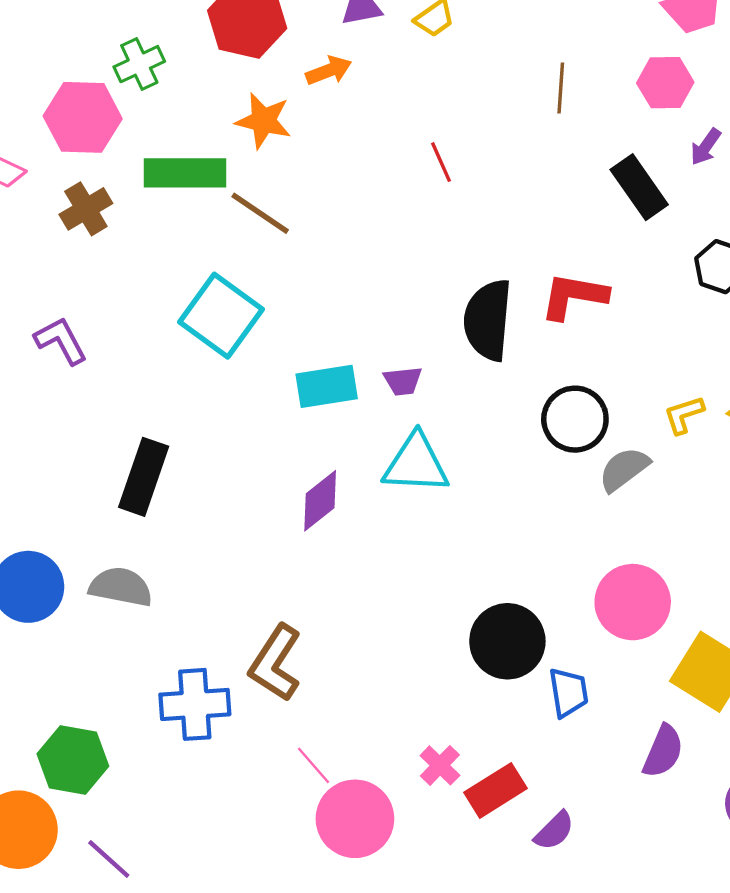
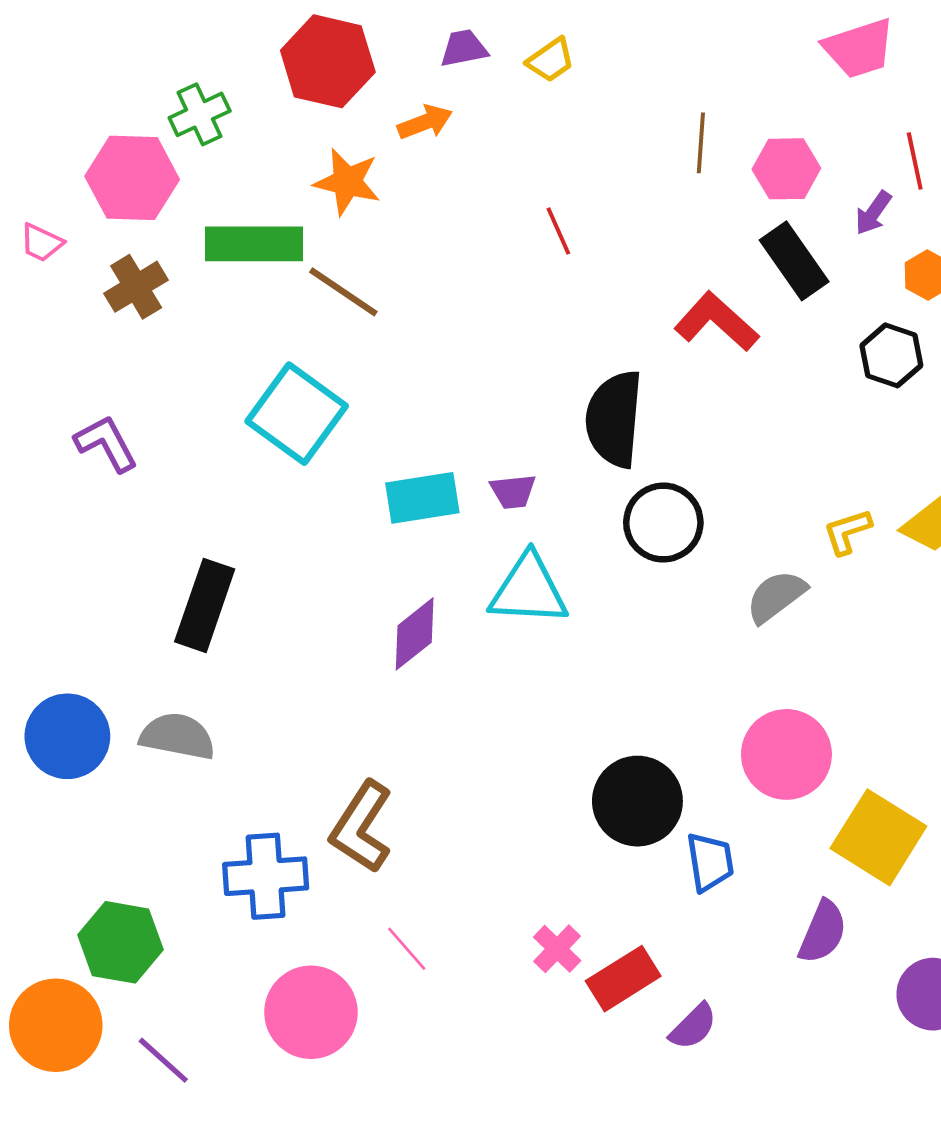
pink hexagon: (665, 83) -> (786, 169), moved
red L-shape: (574, 296) -> (716, 322), moved, turned 32
black circle: (575, 419) -> (663, 523), moved
pink circle: (355, 819) -> (311, 1012), moved

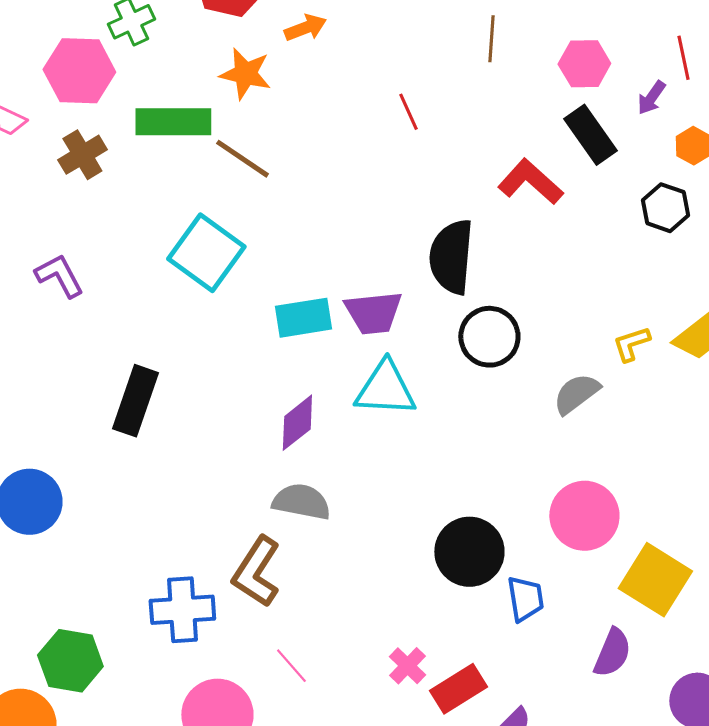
brown line: (701, 143) -> (491, 39), moved
purple trapezoid: (513, 491) -> (373, 313), size x1.6
gray semicircle: (178, 736) -> (301, 502), moved

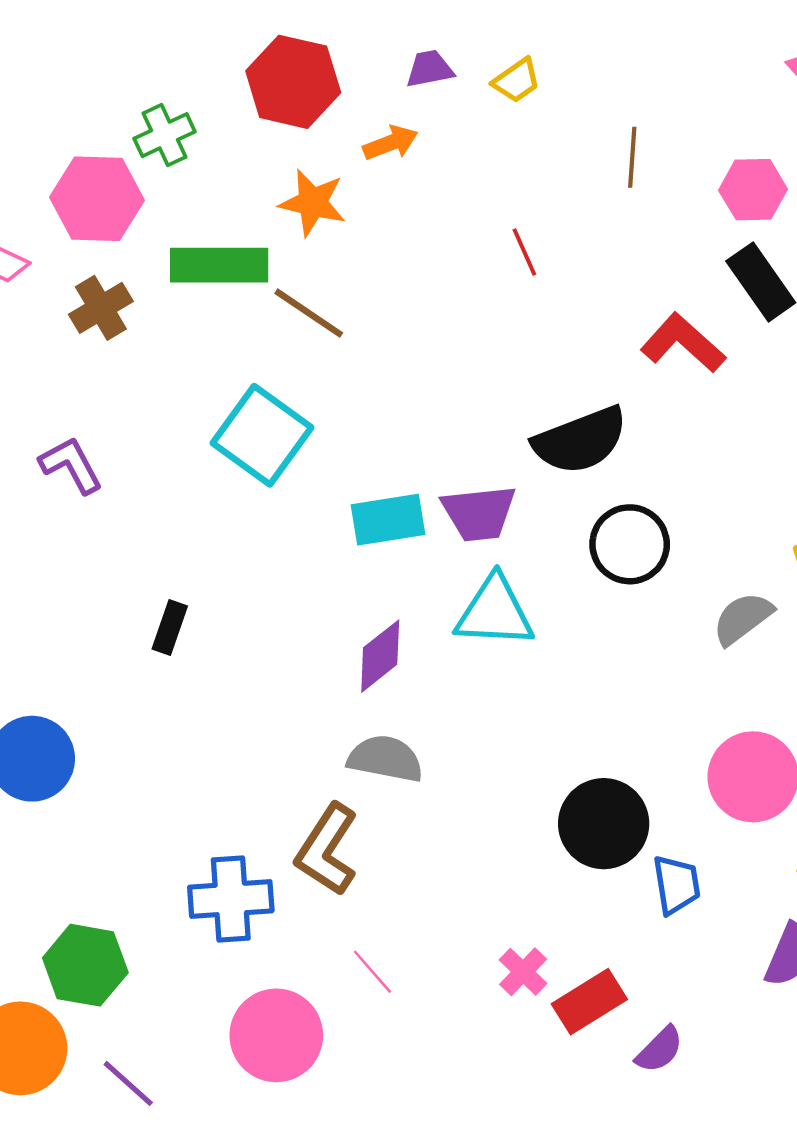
black semicircle: (451, 257) -> (580, 440), turned -116
black rectangle: (135, 401) -> (170, 627), size x0.6

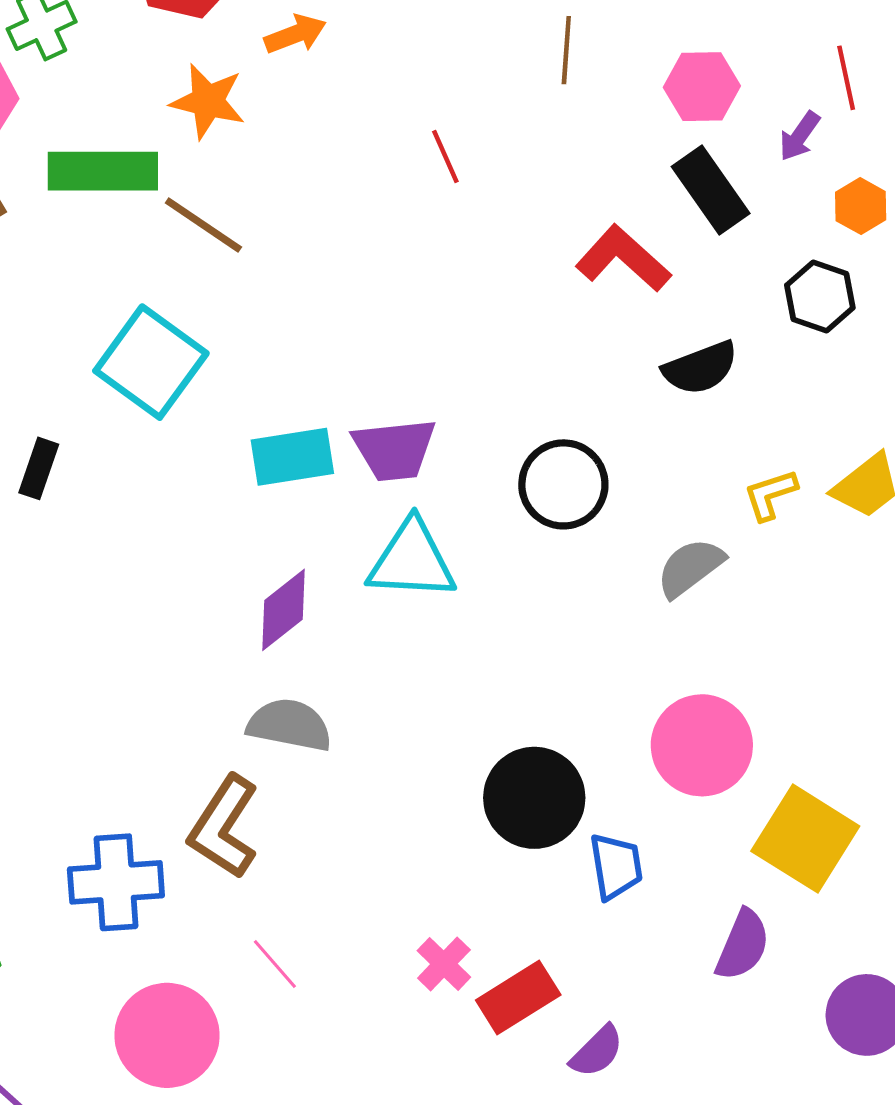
black semicircle: (580, 440) -> (700, 368), moved, size x0.7
black rectangle: (170, 627) -> (39, 468), moved

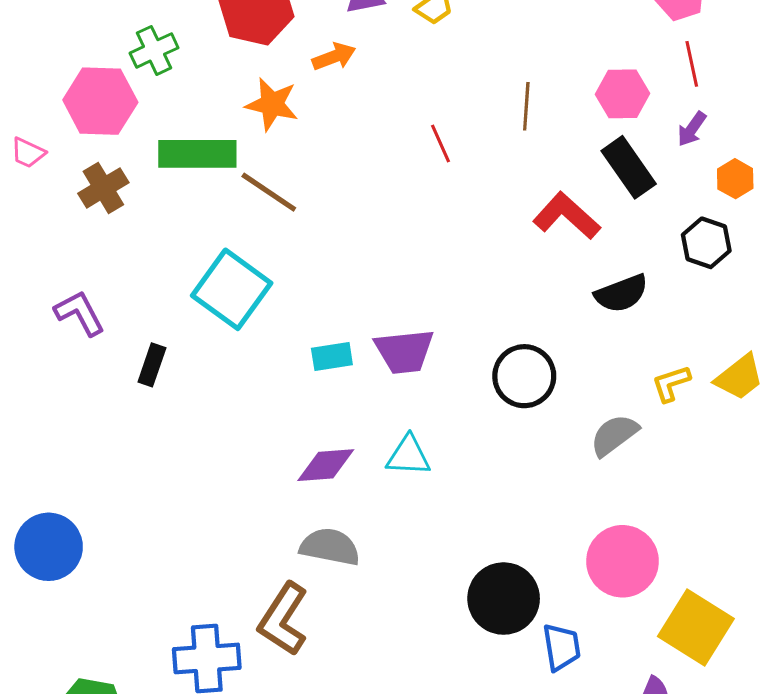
brown line: (566, 50) -> (526, 106), moved
red line: (846, 78) -> (692, 64), moved
cyan rectangle: (292, 457) -> (332, 357), size x0.7
cyan triangle: (412, 560) -> (408, 456), moved, size x0.7
purple diamond: (284, 610) -> (326, 465), turned 34

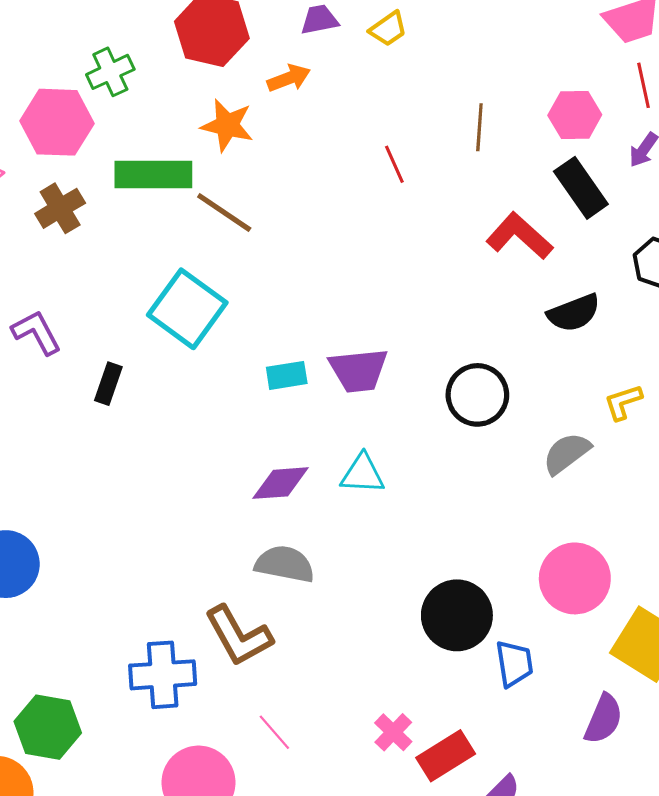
brown L-shape: (283, 619) -> (239, 636), turned -62

